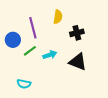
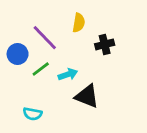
purple line: (33, 28) -> (45, 38), turned -30
black triangle: (78, 62) -> (87, 96), moved

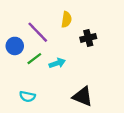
black triangle: (87, 96) -> (83, 96), moved

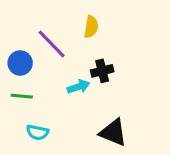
black cross: (88, 38) -> (102, 71), moved
green line: (34, 59) -> (22, 96), moved, turned 42

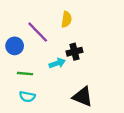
green line: (22, 96) -> (25, 74), moved

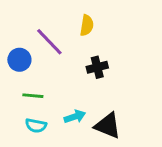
cyan arrow: (57, 63) -> (75, 117), moved

